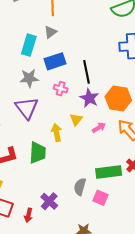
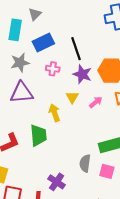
purple triangle: (27, 108) -> (22, 93), turned -50

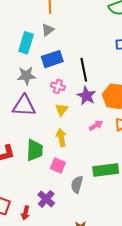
yellow triangle: (72, 97) -> (62, 110), moved
yellow arrow: (55, 113) -> (61, 138), moved
pink square: (107, 171) -> (58, 165), moved

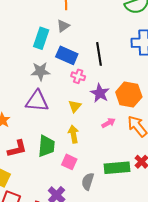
blue rectangle: (52, 59) -> (67, 55), turned 40
black line: (84, 70) -> (99, 54), moved
pink cross: (58, 86) -> (78, 76), moved

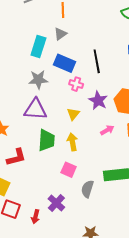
green trapezoid: (46, 146) -> (46, 140), moved

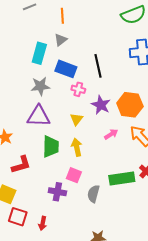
purple cross: (56, 203) -> (57, 192), moved, turned -30

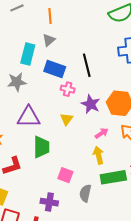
gray star: (40, 86) -> (17, 82), moved
yellow arrow: (77, 147) -> (98, 155), moved
purple cross: (57, 192) -> (49, 202), moved

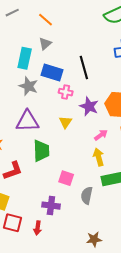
orange line: (50, 16) -> (45, 20), turned -42
gray star: (17, 82) -> (28, 86), moved, turned 30

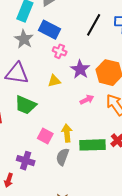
black line: (84, 68) -> (94, 25), moved, turned 35
yellow triangle: (66, 122) -> (54, 81), turned 32
green trapezoid: (41, 151) -> (26, 105), turned 105
yellow arrow: (99, 157) -> (67, 133), moved

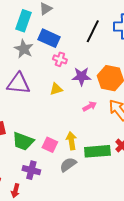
purple star: (80, 69) -> (81, 76), turned -30
green trapezoid: (26, 105) -> (23, 141), moved
gray semicircle: (63, 157) -> (68, 165), turned 36

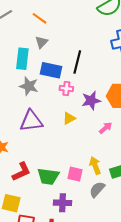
black line: (93, 31) -> (77, 62), moved

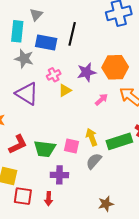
pink cross: (66, 88) -> (54, 75), moved, turned -32
purple triangle: (31, 121) -> (27, 94), turned 40

